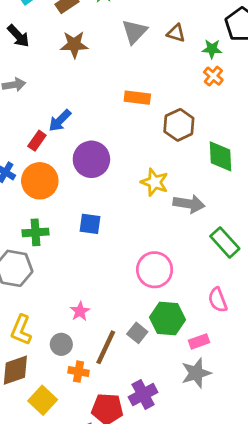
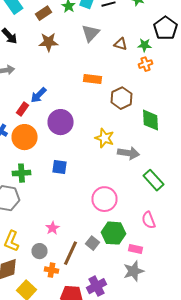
brown triangle: (176, 33) -> (120, 44), moved
orange cross: (213, 76) -> (146, 64), turned 32
pink rectangle: (199, 341) -> (136, 249), turned 32

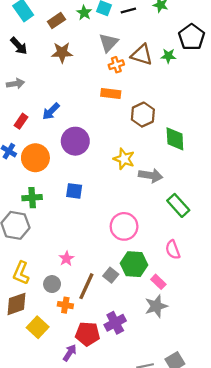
brown triangle: (120, 44) -> (142, 55), size x1.5
orange cross: (146, 64) -> (116, 65), moved
red rectangle: (22, 109) -> (21, 121), moved
pink rectangle: (136, 249) -> (158, 282), turned 32

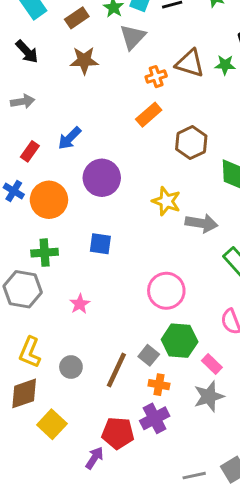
gray triangle: (109, 43) -> (133, 37), moved
orange rectangle: (111, 94) -> (149, 115), turned -48
pink star: (66, 259) -> (80, 304), moved
orange cross: (65, 305) -> (159, 385), moved

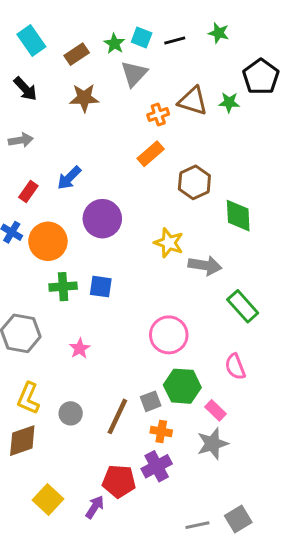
green cross: (45, 253) -> (63, 287), moved
gray square: (149, 355) -> (151, 401), turned 30
yellow square: (52, 424) -> (48, 499), moved

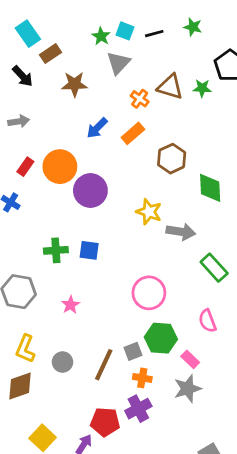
brown rectangle: (77, 54) -> (51, 54), moved
orange cross: (158, 114) -> (140, 99), turned -36
blue arrow: (69, 178) -> (97, 128), moved
orange circle: (48, 241) -> (60, 167), moved

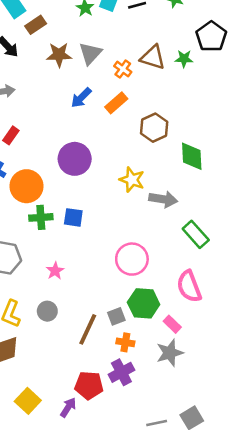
gray triangle: (118, 63) -> (90, 53), moved
orange circle: (60, 167) -> (26, 186), moved
pink semicircle: (207, 321) -> (189, 286), size x1.4
gray circle: (63, 362) -> (47, 311), moved

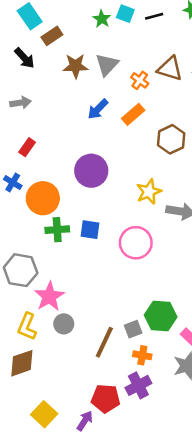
yellow star: (132, 180) -> (149, 192), turned 30
pink circle: (132, 259) -> (136, 243), moved
pink star: (55, 271) -> (49, 296), moved, size x1.6

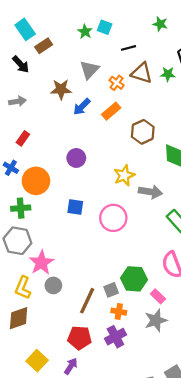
black line: (154, 16) -> (129, 48), moved
brown star: (76, 66) -> (61, 89), moved
purple circle: (91, 171) -> (76, 158), size x0.7
green cross: (57, 230) -> (21, 208), moved
red pentagon: (106, 399) -> (80, 338), moved

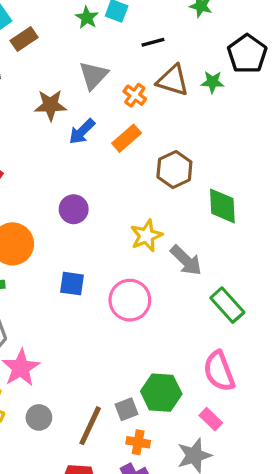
gray arrow: (150, 192) -> (186, 260), turned 35
gray circle: (53, 285) -> (39, 417), moved
pink rectangle: (158, 296) -> (211, 419), moved

